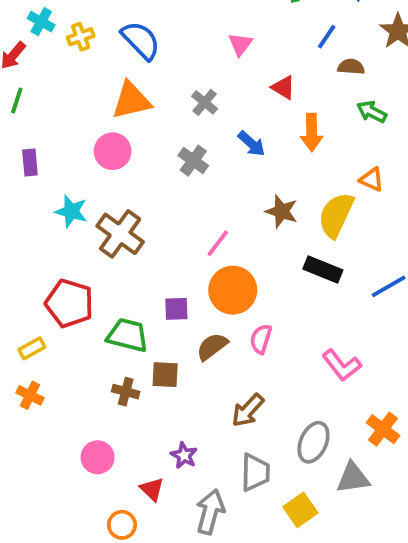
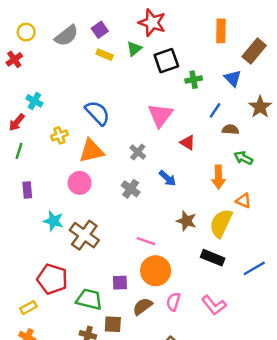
yellow cross: (81, 37) -> (59, 135), moved
pink triangle: (240, 44) -> (160, 115), size x1.6
orange arrow: (312, 132) -> (219, 177), moved
pink line: (218, 243) -> (146, 241), turned 72
pink L-shape: (342, 365) -> (214, 305), moved

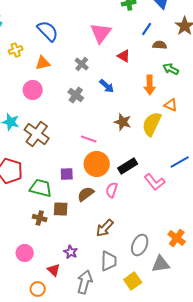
orange triangle: (91, 151) -> (43, 63), size x0.7
black rectangle: (213, 258) -> (128, 166), moved, turned -54
pink L-shape: (214, 305) -> (155, 182), moved

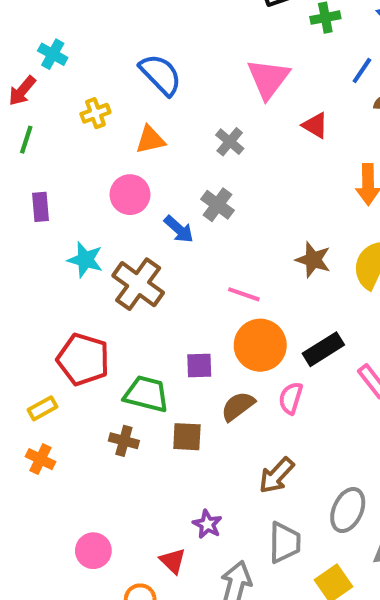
blue arrow: (107, 86) -> (179, 229), moved
brown cross: (40, 218) -> (124, 441), moved
pink circle: (25, 253) -> (93, 551), moved

